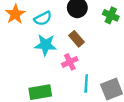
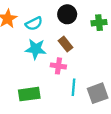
green cross: (111, 15) -> (99, 23), turned -32
pink cross: (70, 62) -> (58, 66), turned 32

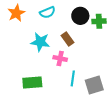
black circle: (67, 14) -> (80, 16), moved
cyan semicircle: (34, 24) -> (47, 12), moved

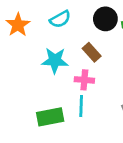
cyan line: (73, 78) -> (81, 106), moved

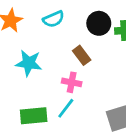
cyan star: (55, 60) -> (29, 63), moved
cyan line: (81, 106) -> (66, 108), turned 30

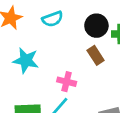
brown rectangle: (82, 55) -> (96, 55), moved

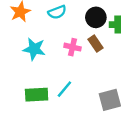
pink cross: (67, 82) -> (72, 47), moved

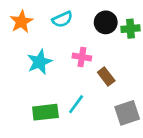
brown rectangle: (95, 44) -> (106, 76), moved
cyan star: (34, 49) -> (40, 62), turned -30

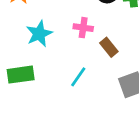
green rectangle: (45, 112) -> (21, 75), moved

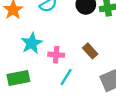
pink cross: (83, 28) -> (56, 55), moved

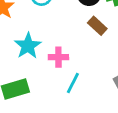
brown rectangle: (90, 51) -> (97, 26), moved

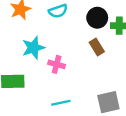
cyan line: (73, 83) -> (61, 103), moved, turned 36

